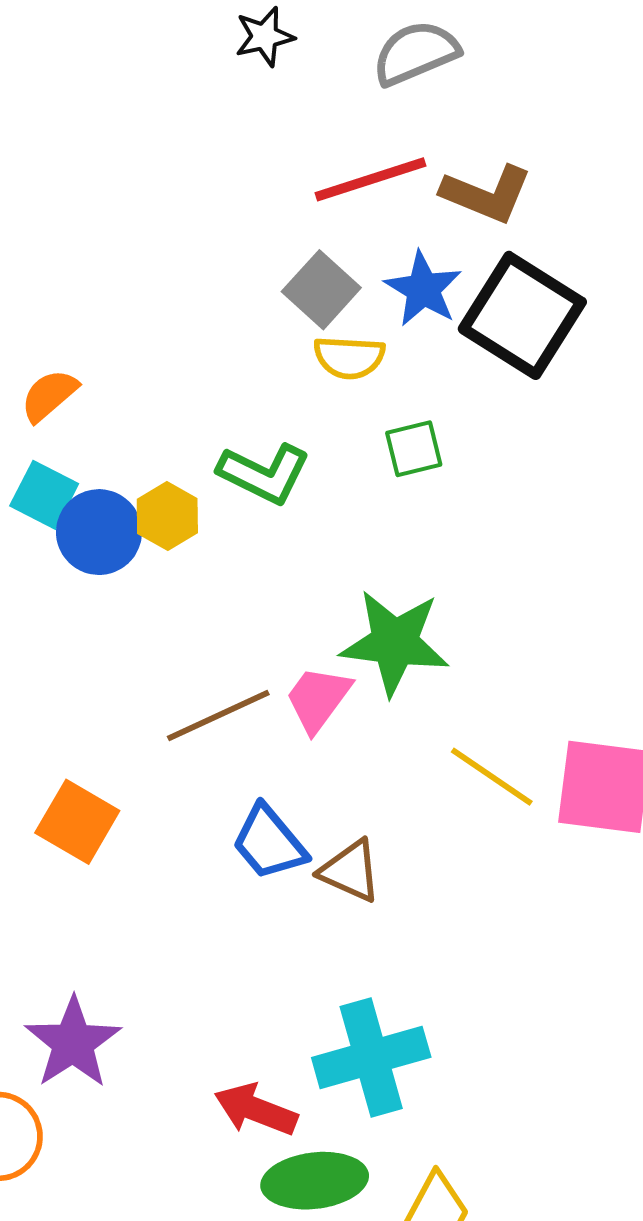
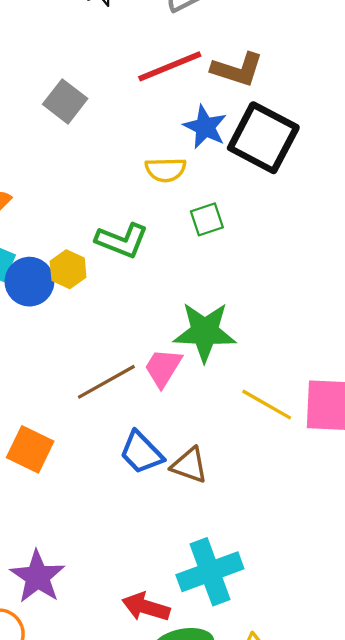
gray square: (321, 290) -> (65, 101), moved

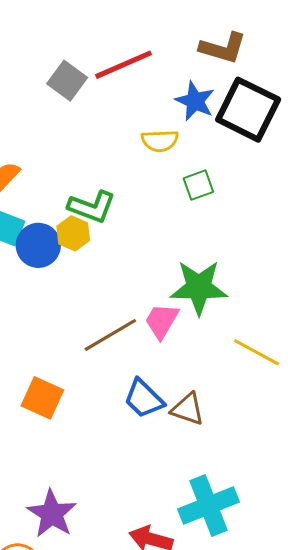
red line: (170, 66) -> (124, 65), moved
green L-shape: (122, 240) -> (92, 207), moved

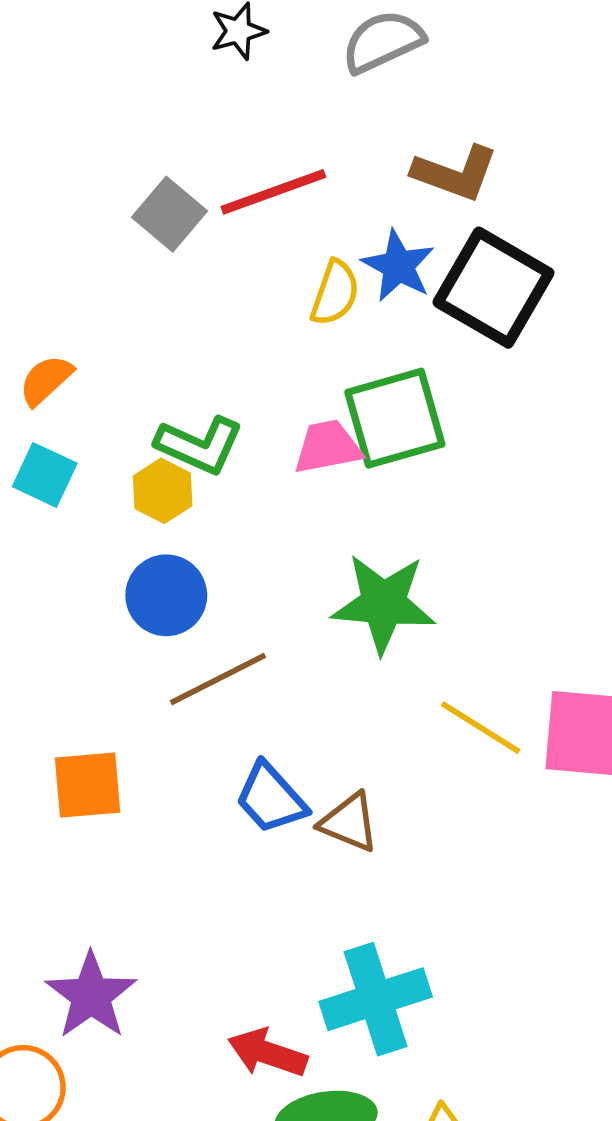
yellow semicircle: (160, 141) -> (335, 293), moved, turned -72
green square: (198, 185) -> (395, 418), size x1.8
blue circle: (38, 245) -> (166, 595), moved
pink trapezoid: (162, 321) -> (328, 447), moved, turned 45
orange square: (42, 398) -> (88, 785), turned -33

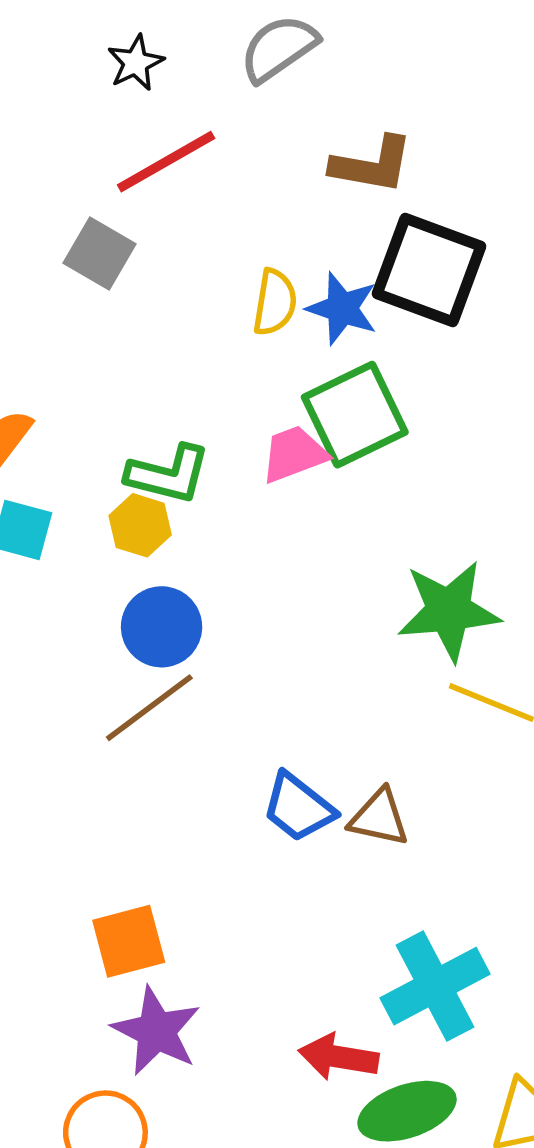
red line: (273, 192) -> (166, 162), moved
blue star: (398, 266) -> (342, 308), moved
green star: (383, 603) -> (449, 611), moved
brown line: (218, 679) -> (149, 708), moved
orange square: (88, 785) -> (129, 941), moved

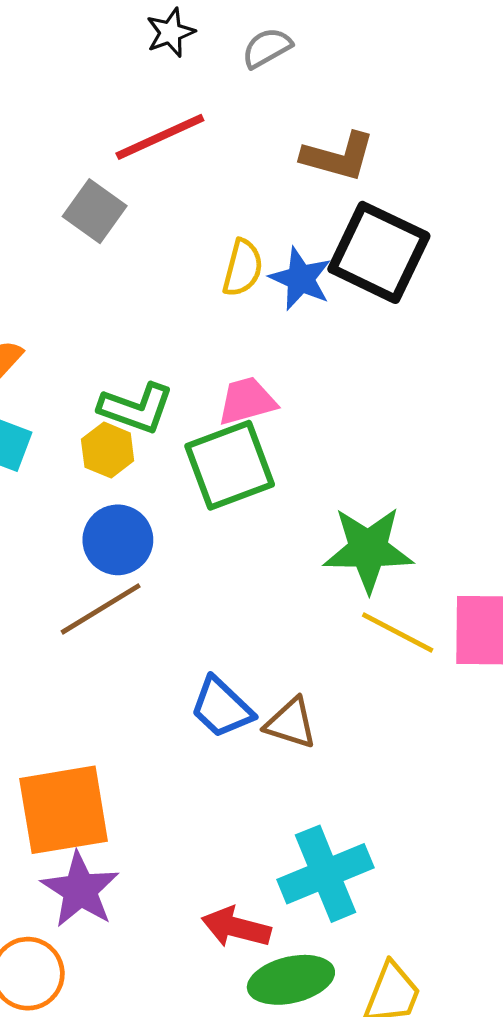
gray semicircle: (279, 48) -> (267, 48), size x0.7
black star: (136, 63) -> (170, 33), moved
green square: (355, 415) -> (230, 465), moved
orange square: (129, 941) -> (64, 810), size x1.5

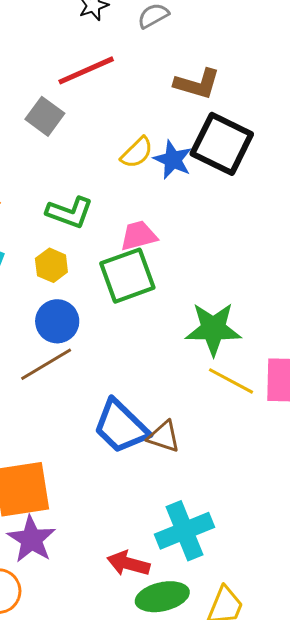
yellow semicircle: (243, 268) -> (137, 153), turned 30
green L-shape: (136, 408) -> (70, 212), moved
blue trapezoid: (222, 708) -> (121, 427), size x1.4

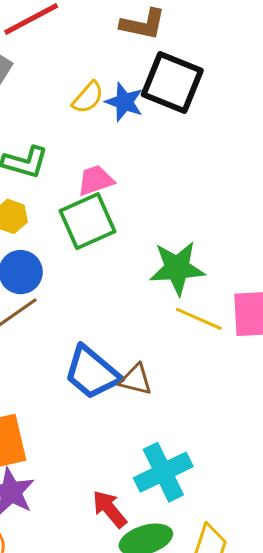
red arrow: (128, 564) -> (110, 509), turned 39

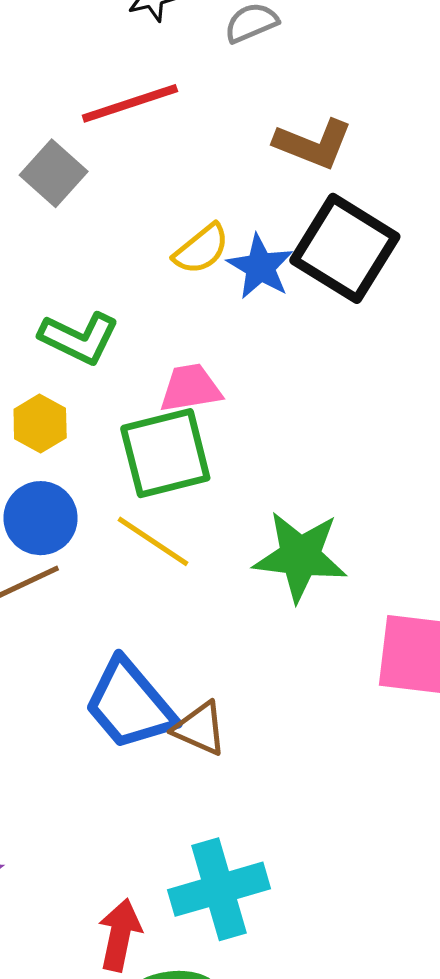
yellow line: (199, 319) -> (153, 541), moved
red arrow: (110, 509) -> (120, 935), turned 42

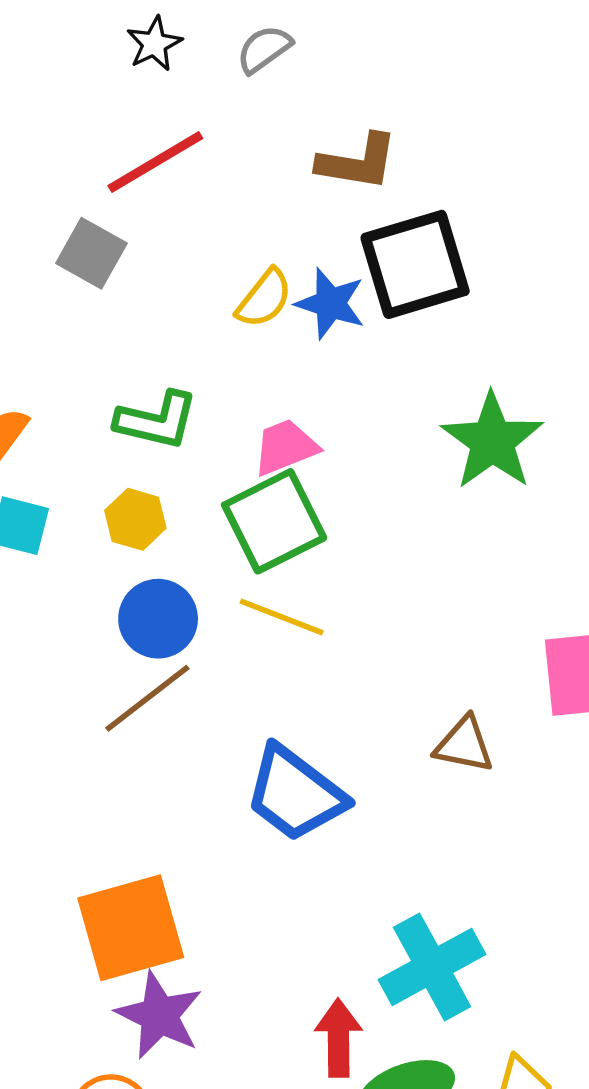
black square: (345, 248) -> (415, 264), turned -36
green star: (300, 556) -> (492, 441), moved, turned -30
brown triangle: (200, 729) -> (464, 745), moved

